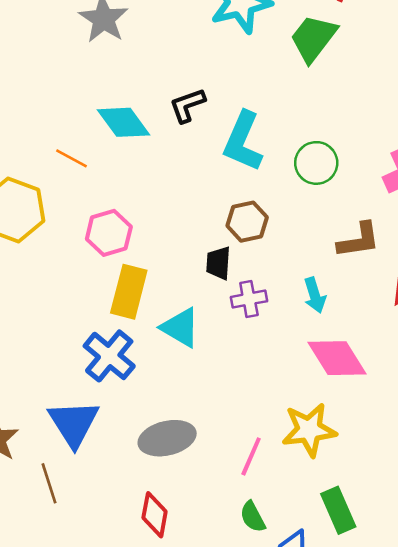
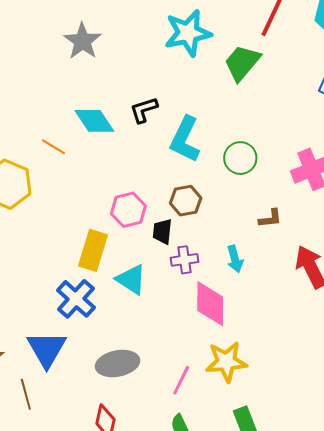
pink hexagon: (109, 233) -> (128, 210), moved
brown L-shape: (359, 240) -> (270, 218), size x0.7
pink diamond: (337, 358) -> (210, 304), moved, turned 30

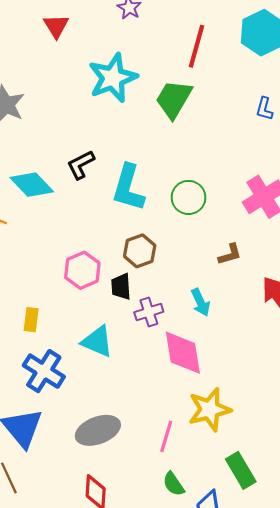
yellow rectangle: (93, 250) -> (31, 320), moved, size x0.6

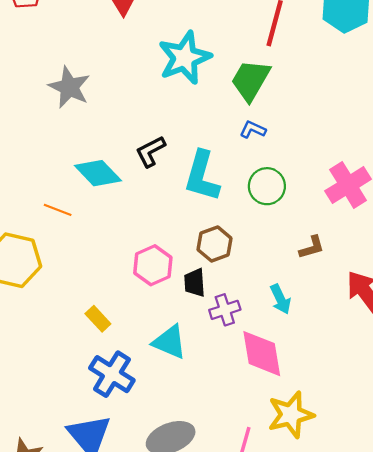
blue L-shape: (264, 109) -> (253, 130), moved, turned 100
yellow rectangle: (31, 320) -> (98, 319), turned -50

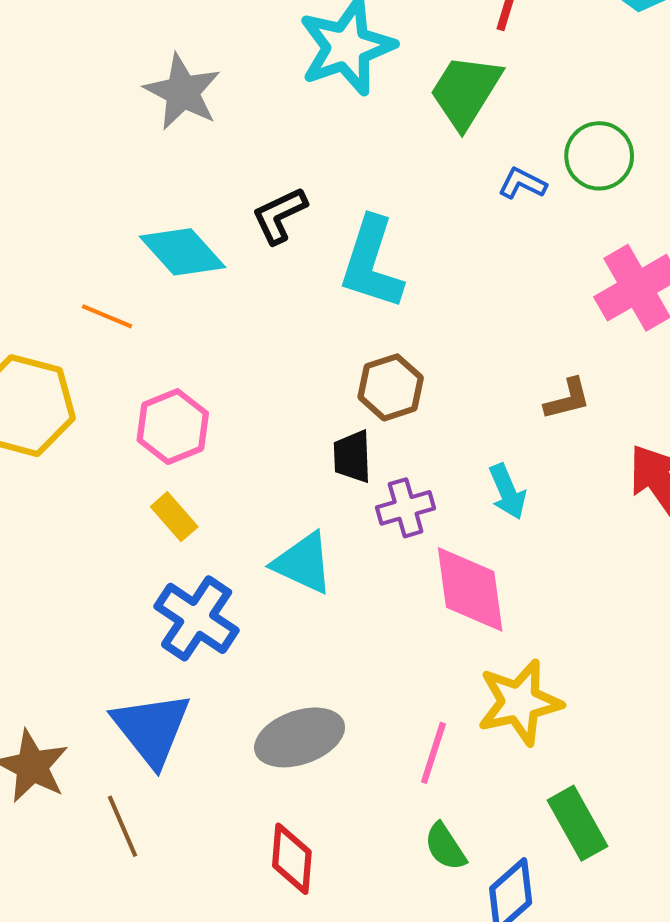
gray star: (69, 87) -> (182, 92), moved
blue L-shape: (253, 130) -> (522, 183), moved
green circle: (267, 186) -> (599, 156), moved
pink hexagon: (153, 265) -> (173, 427), moved

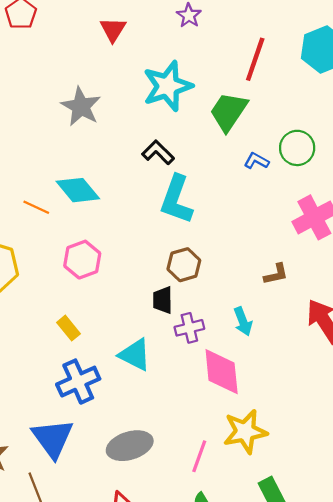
black L-shape: (279, 215) -> (158, 152), moved, turned 68
orange line: (107, 316) -> (36, 207), moved
pink hexagon: (173, 427) -> (82, 260), moved
blue cross: (197, 618) -> (78, 382), turned 30

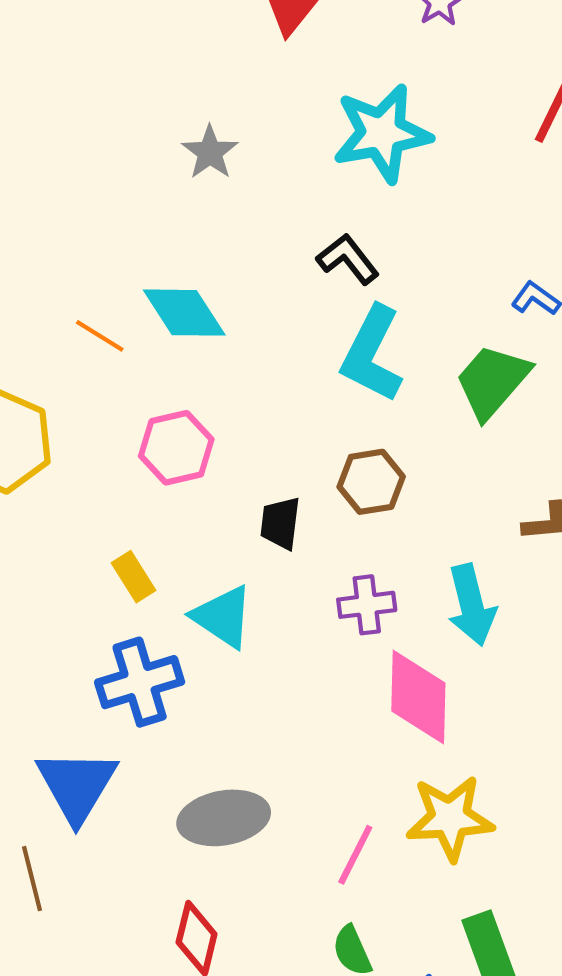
gray star: (81, 107) -> (210, 152), size x0.7
green trapezoid: (229, 112) -> (492, 381), moved
black trapezoid: (163, 300) -> (280, 523), moved
cyan arrow: (243, 321) -> (471, 605), size x1.4
cyan triangle: (135, 355) -> (223, 617), moved

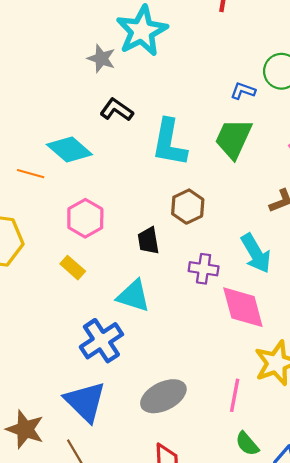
gray star: (210, 152) -> (101, 59), moved
black L-shape: (348, 259) -> (117, 110), moved
yellow rectangle: (133, 577) -> (73, 268), moved
purple cross: (367, 605) -> (204, 269), turned 32

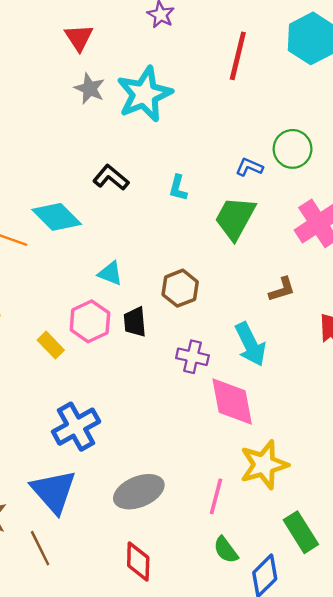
gray star: (101, 59) -> (90, 89), moved
cyan L-shape: (169, 143) -> (178, 188), moved, size x0.5
pink hexagon: (85, 218) -> (90, 321), moved
cyan triangle: (133, 296) -> (110, 273), moved, size x0.7

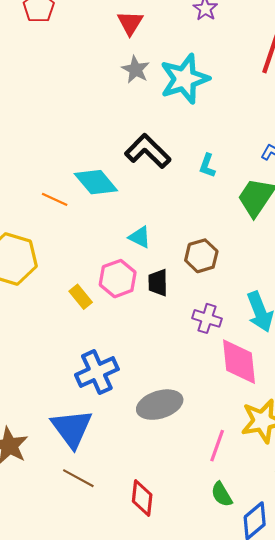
black L-shape: (111, 178) -> (148, 151), size x1.4
gray ellipse: (139, 492) -> (160, 405), moved
brown line: (40, 548) -> (78, 478), moved, turned -40

